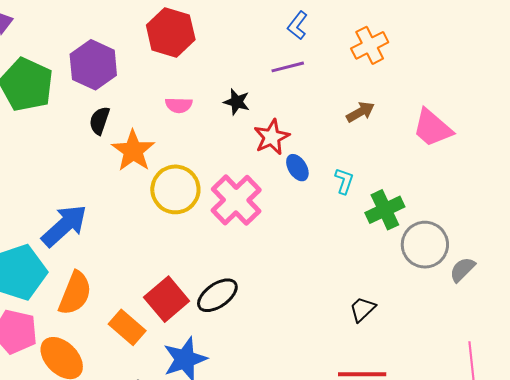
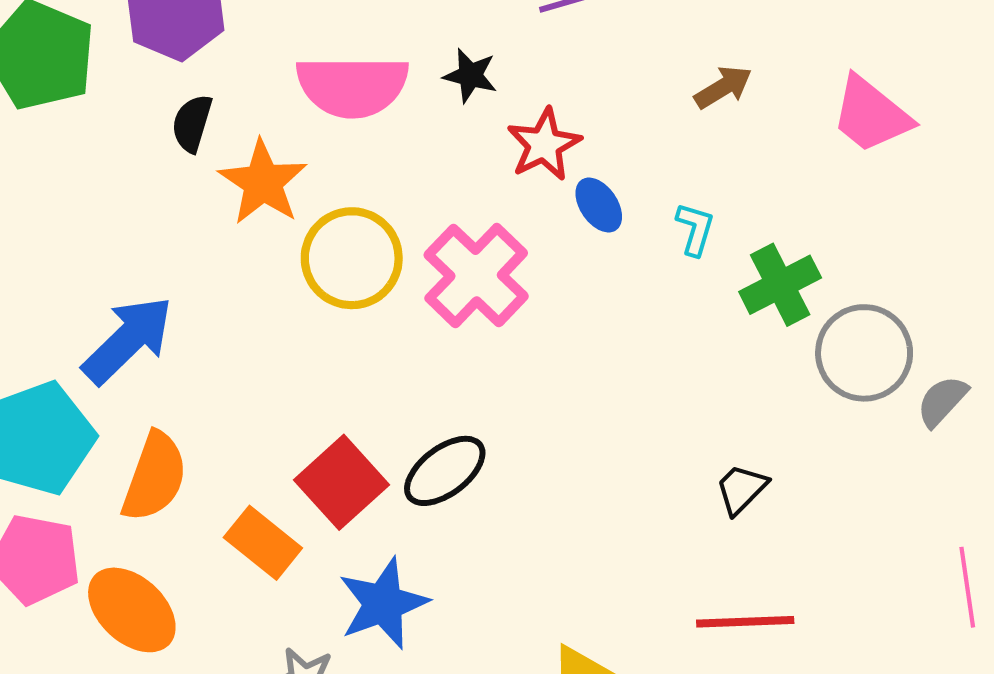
pink semicircle: (179, 105) -> (352, 86), size x2.0

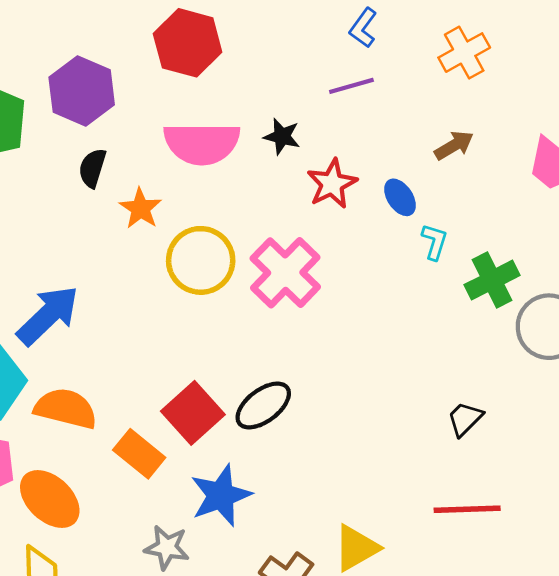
orange star: (263, 182) -> (140, 208), size x0.7
blue ellipse: (599, 205) -> (400, 197), moved
orange semicircle: (155, 477) -> (66, 408), turned -96

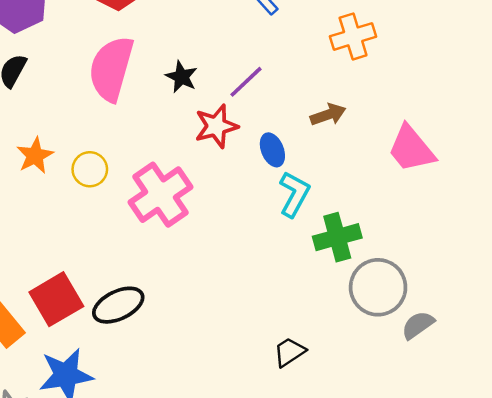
purple line: (351, 86) -> (246, 82), moved, turned -39
pink semicircle: (202, 143) -> (111, 69), turned 94
orange star: (140, 208) -> (35, 156), moved
cyan L-shape: (434, 242) -> (294, 194), size x1.4
yellow circle: (201, 260) -> (90, 169), size x0.6

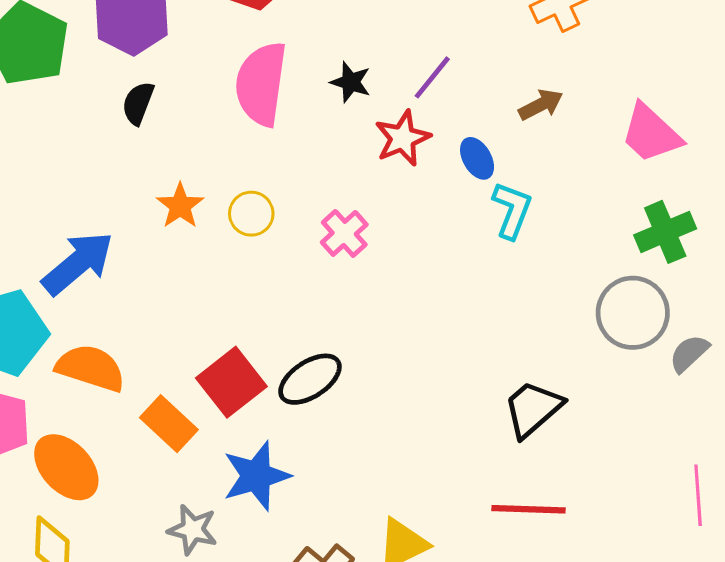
pink cross: (160, 195) -> (344, 233), size x0.6
green cross: (337, 237) -> (665, 232), moved
black trapezoid: (290, 352) -> (533, 409), size x1.5

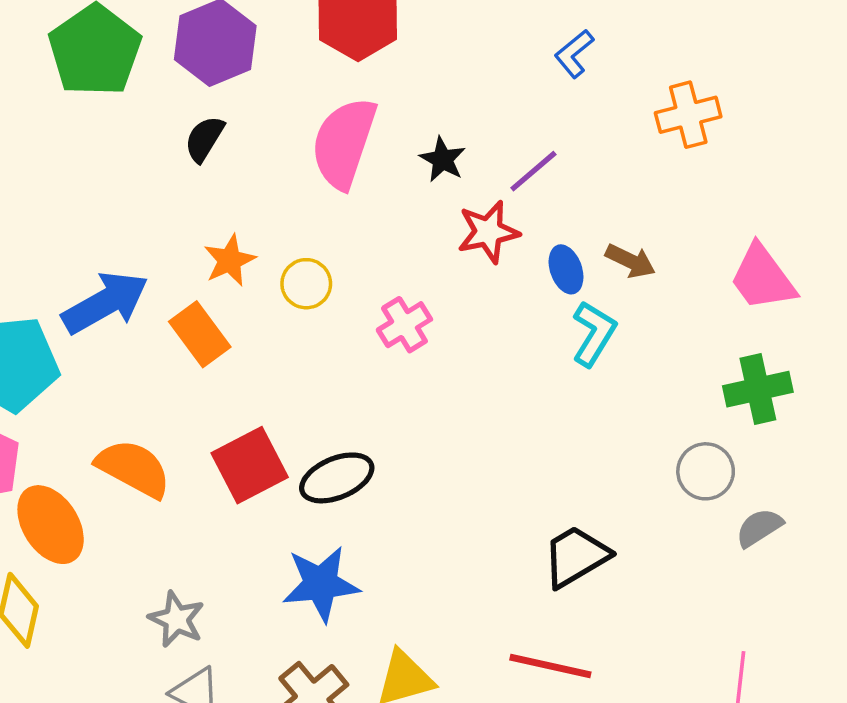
brown arrow: (541, 105) -> (630, 261), moved, turned 42
gray circle: (633, 313) -> (706, 471), size x0.7
orange semicircle: (91, 368) -> (133, 468), moved
orange rectangle: (169, 424) -> (200, 334), moved
blue star: (256, 476) -> (321, 584), moved

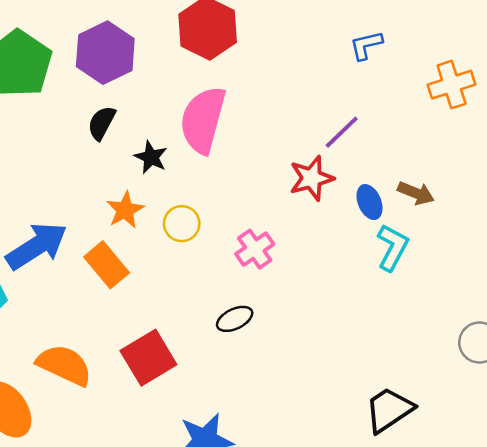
blue L-shape: (574, 54) -> (366, 45), turned 30
black star: (443, 159) -> (151, 157), moved
black ellipse: (337, 478) -> (235, 319), moved, size x0.7

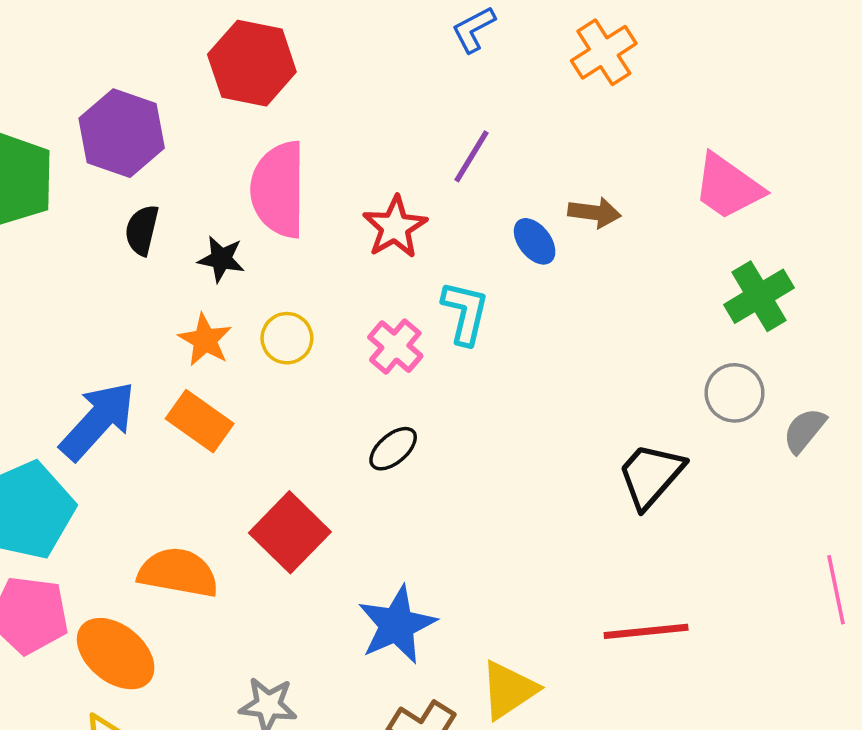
red star: (312, 178) -> (395, 227), moved
cyan L-shape: (392, 247) -> (465, 313), moved
black trapezoid: (389, 410) -> (651, 475), moved

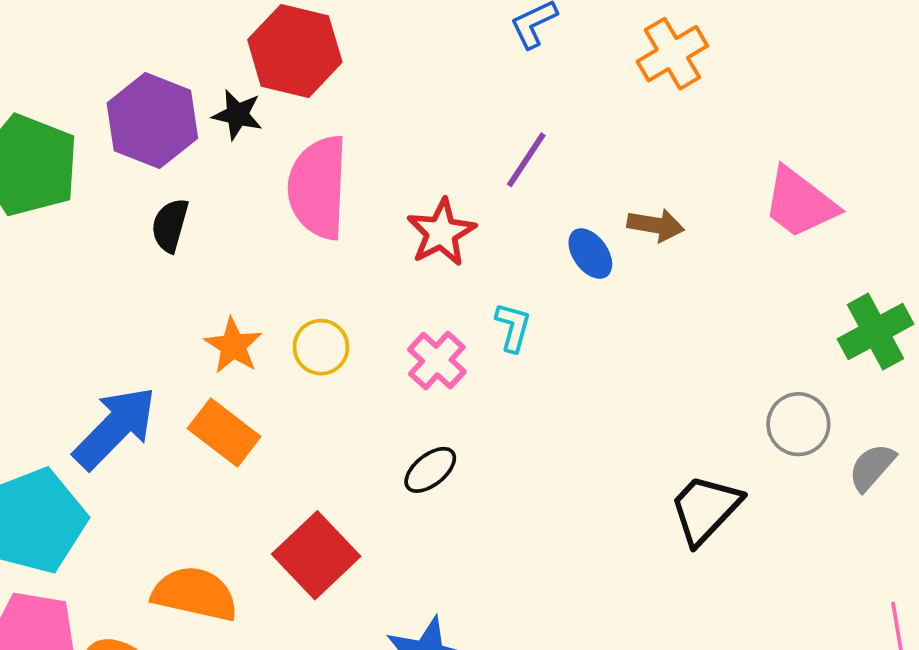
black star: (221, 259) -> (237, 115), moved
green cross: (759, 296) -> (875, 332), moved
cyan L-shape: (465, 313) -> (513, 327), size x0.7

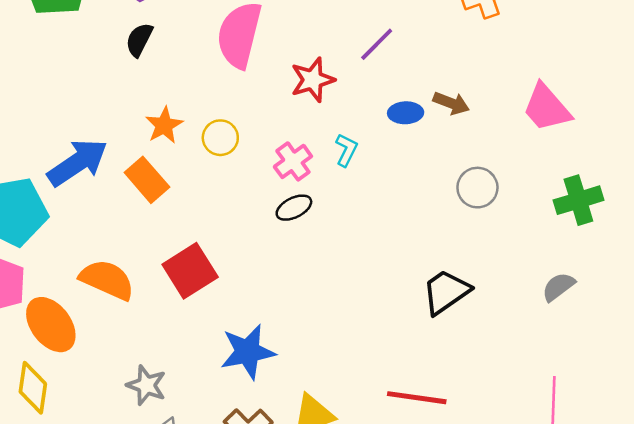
blue ellipse: (590, 254) -> (406, 113), turned -68
gray circle: (798, 424) -> (477, 188), moved
black ellipse: (430, 470) -> (294, 208), moved

